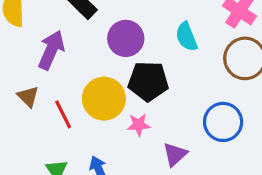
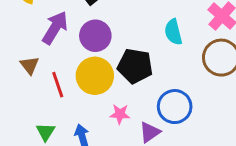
purple circle: (126, 38) -> (95, 36), moved
blue circle: (223, 122) -> (175, 107), moved
pink star: (139, 125) -> (120, 114), moved

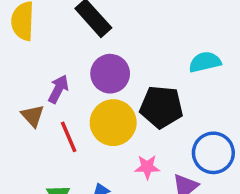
purple arrow: (55, 28) -> (58, 89), moved, size x0.7
cyan semicircle: (173, 32) -> (205, 62), turned 95

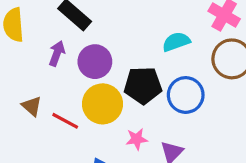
purple arrow: (58, 89) -> (57, 53), moved
red line: (69, 137) -> (65, 121), turned -32
blue circle: (213, 153) -> (186, 95), moved

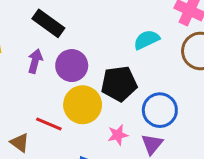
blue circle: (186, 95) -> (160, 110), moved
brown triangle: (32, 106) -> (20, 143), moved

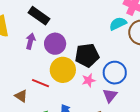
cyan semicircle: (147, 40) -> (118, 24), moved
pink star: (118, 135) -> (89, 80), moved

